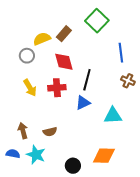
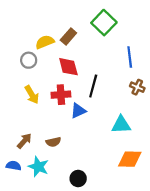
blue triangle: (83, 103) -> (78, 111), moved
brown arrow: (23, 131) -> (24, 141), turned 56
orange diamond: (104, 156) -> (130, 159), moved

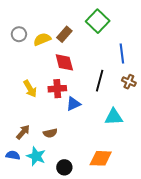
gray circle: (29, 60) -> (19, 34), moved
black line: (93, 86) -> (100, 81), moved
orange diamond: (130, 159) -> (101, 158), moved
black circle: (78, 179) -> (64, 167), moved

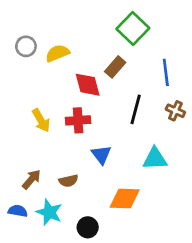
brown rectangle: (64, 34) -> (115, 67), moved
blue triangle: (73, 104) -> (101, 155), moved, turned -42
orange diamond: (101, 158) -> (125, 199), moved

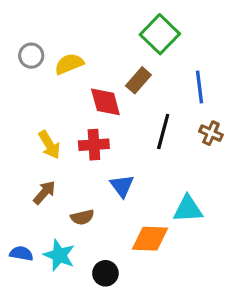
cyan triangle: (155, 159) -> (188, 209), moved
brown arrow: (31, 179) -> (44, 192), moved

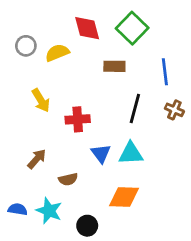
brown rectangle: (138, 80) -> (114, 66), turned 50
red diamond: (105, 102) -> (87, 28), moved
yellow arrow: (49, 145) -> (41, 100), moved
cyan triangle: (188, 209) -> (131, 153), moved

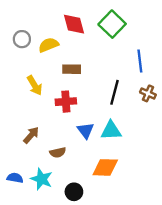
brown rectangle: (114, 66) -> (72, 69), moved

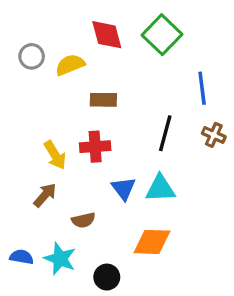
yellow arrow: (35, 85) -> (55, 155), moved

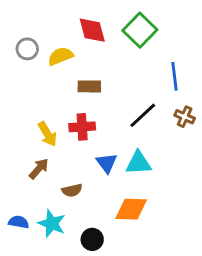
black line: (165, 133) -> (143, 115), turned 32

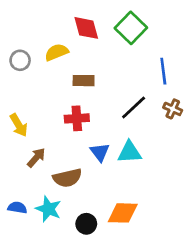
gray circle: (27, 49) -> (20, 60), moved
yellow arrow: (47, 134) -> (19, 125), moved
brown semicircle: (72, 190) -> (67, 178), size x1.5
orange diamond: (131, 209) -> (123, 213), moved

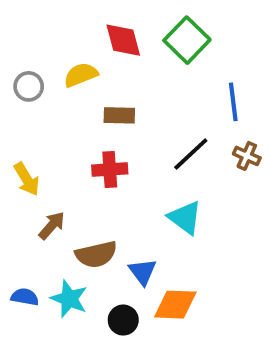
blue triangle: (100, 152) -> (143, 272), moved
cyan triangle: (129, 152) -> (185, 218), turned 40

